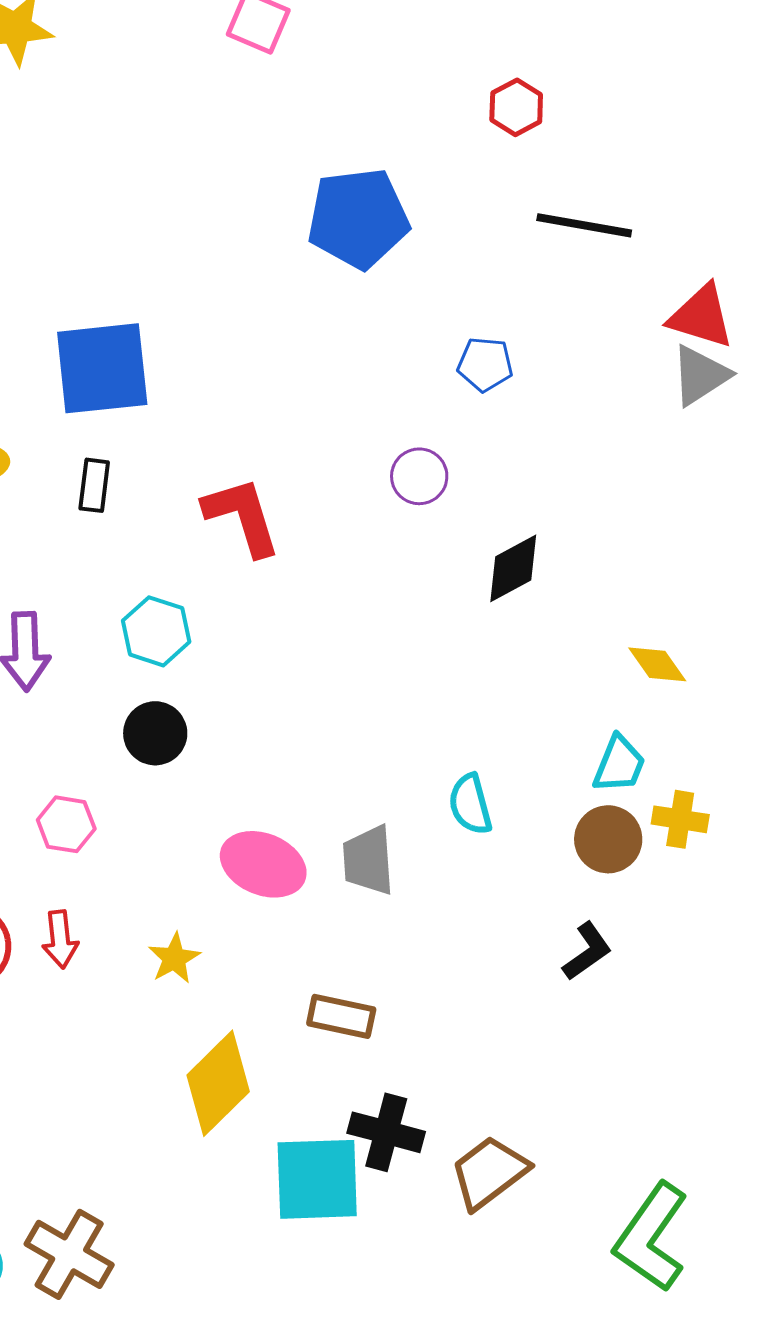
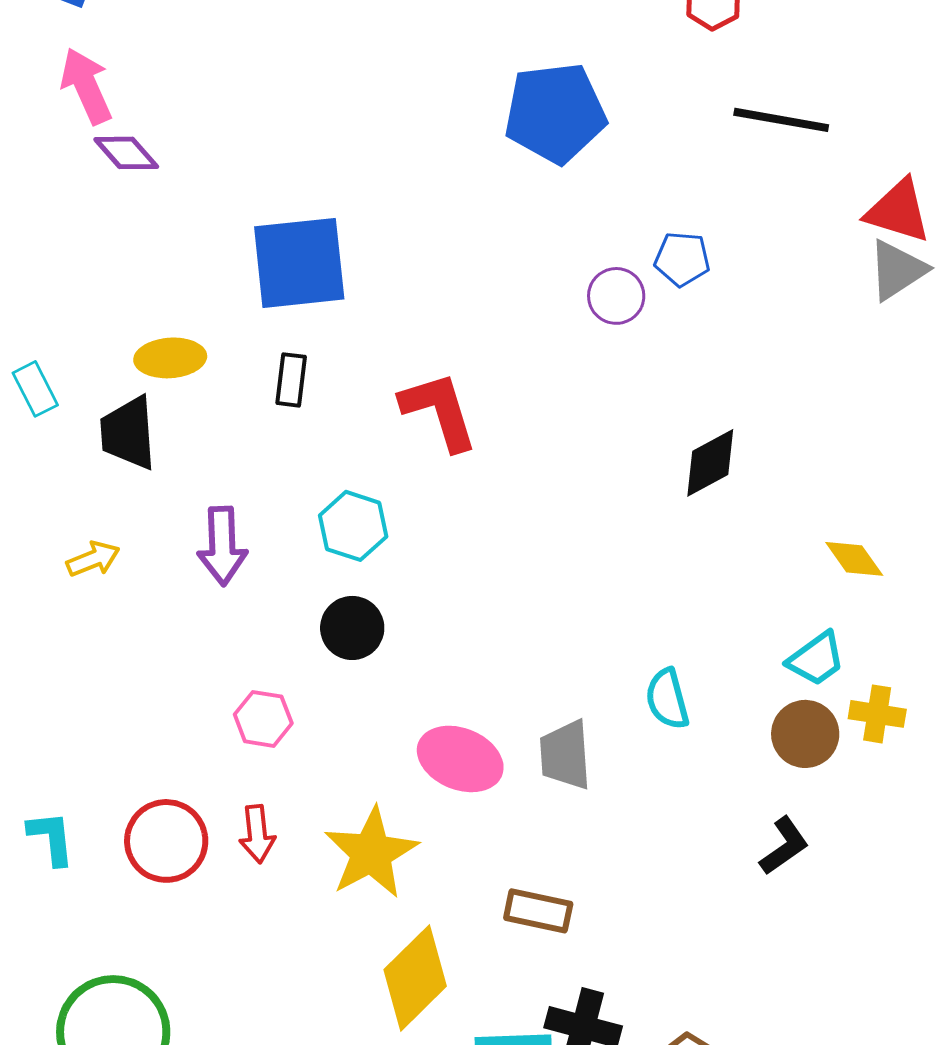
purple circle: (419, 476) -> (616, 296), moved
cyan trapezoid: (619, 764) -> (816, 659), turned 32
yellow star: (174, 958) -> (371, 853), size x1.8

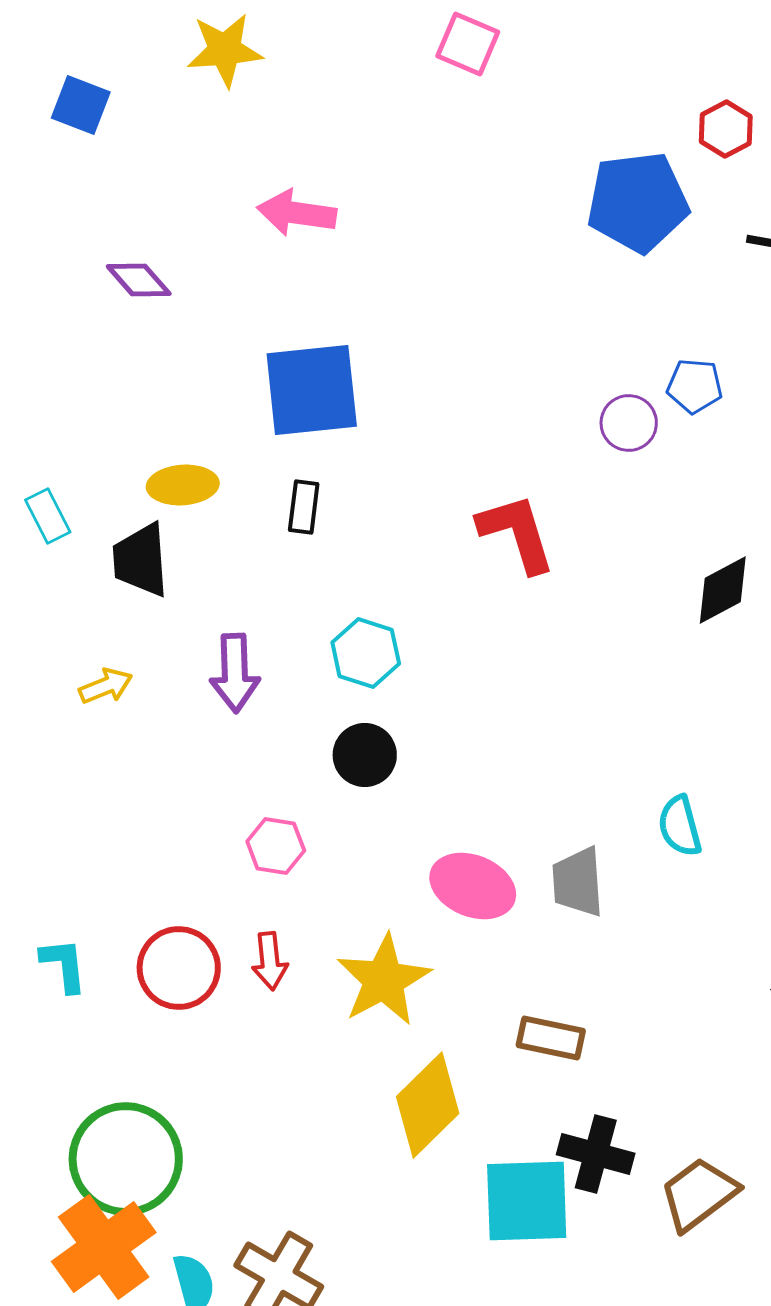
pink arrow: (86, 86) -> (297, 213), moved, turned -58
blue pentagon: (555, 113) -> (638, 202), moved
red L-shape: (439, 411) -> (517, 533), moved

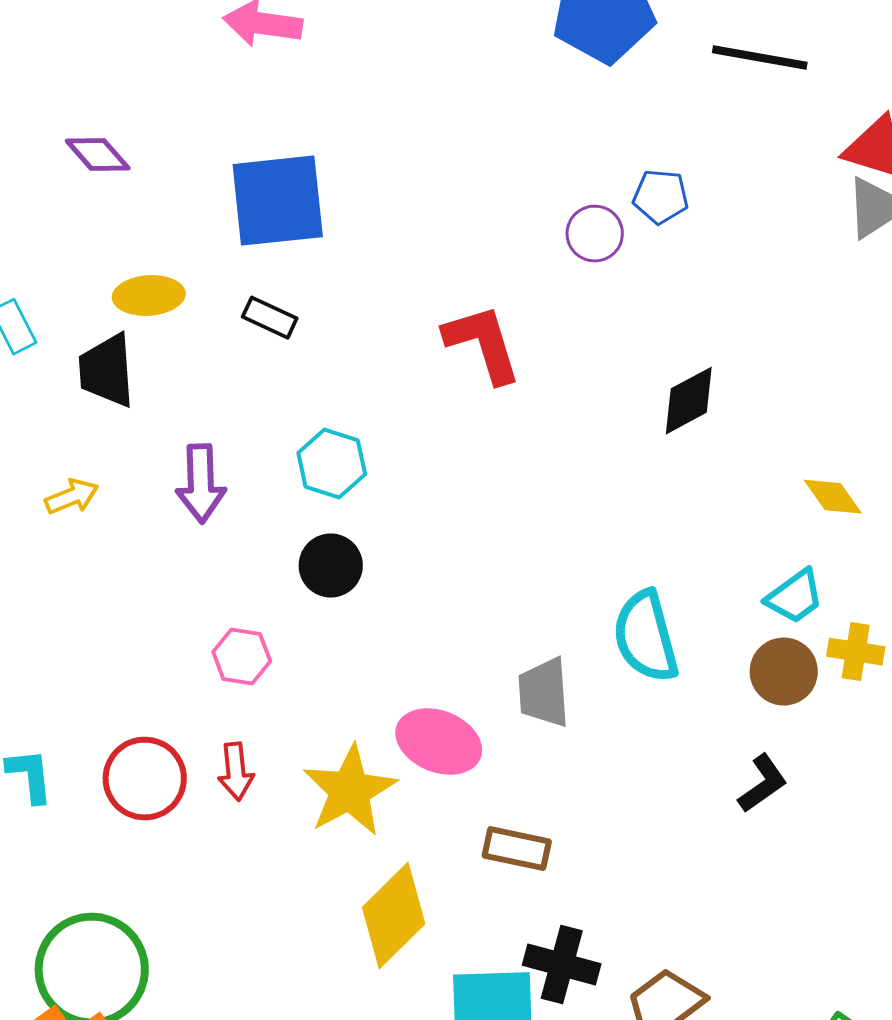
purple diamond: (139, 280) -> (98, 155), moved
black rectangle: (304, 507) -> (270, 318), turned -72
cyan semicircle: (680, 826) -> (646, 637), size x1.5
pink ellipse: (473, 886) -> (439, 742), moved

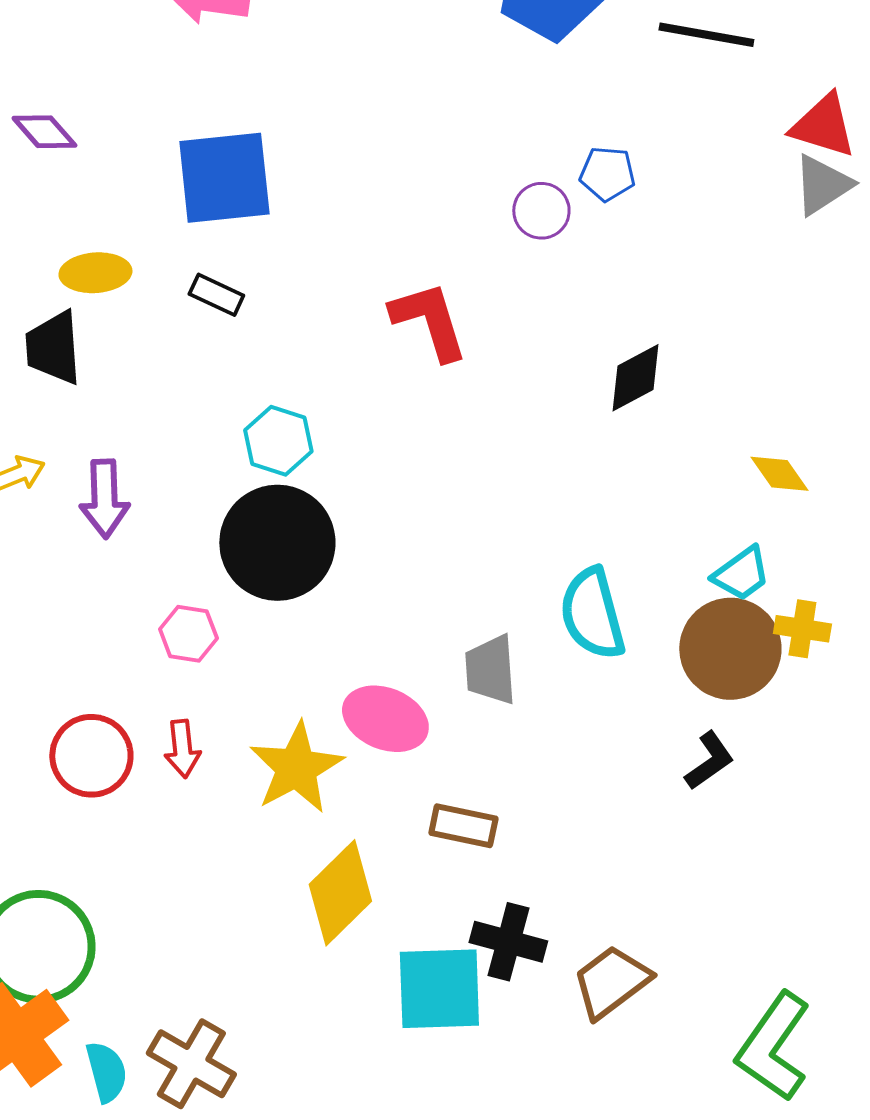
purple arrow: (201, 484) -> (104, 499), moved
black circle: (331, 566) -> (277, 543), size x1.8
brown circle: (784, 672) -> (730, 649), size x1.5

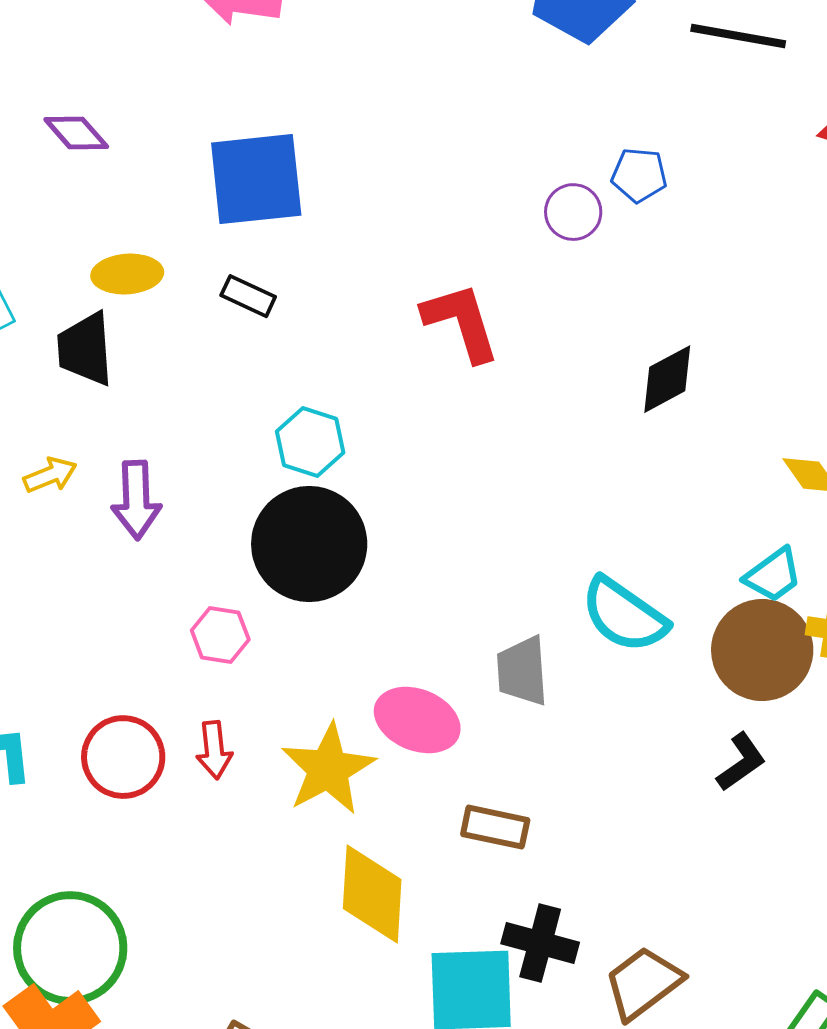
cyan semicircle: (592, 614) -> (624, 615), turned -40
yellow diamond: (340, 893) -> (372, 894), turned -42

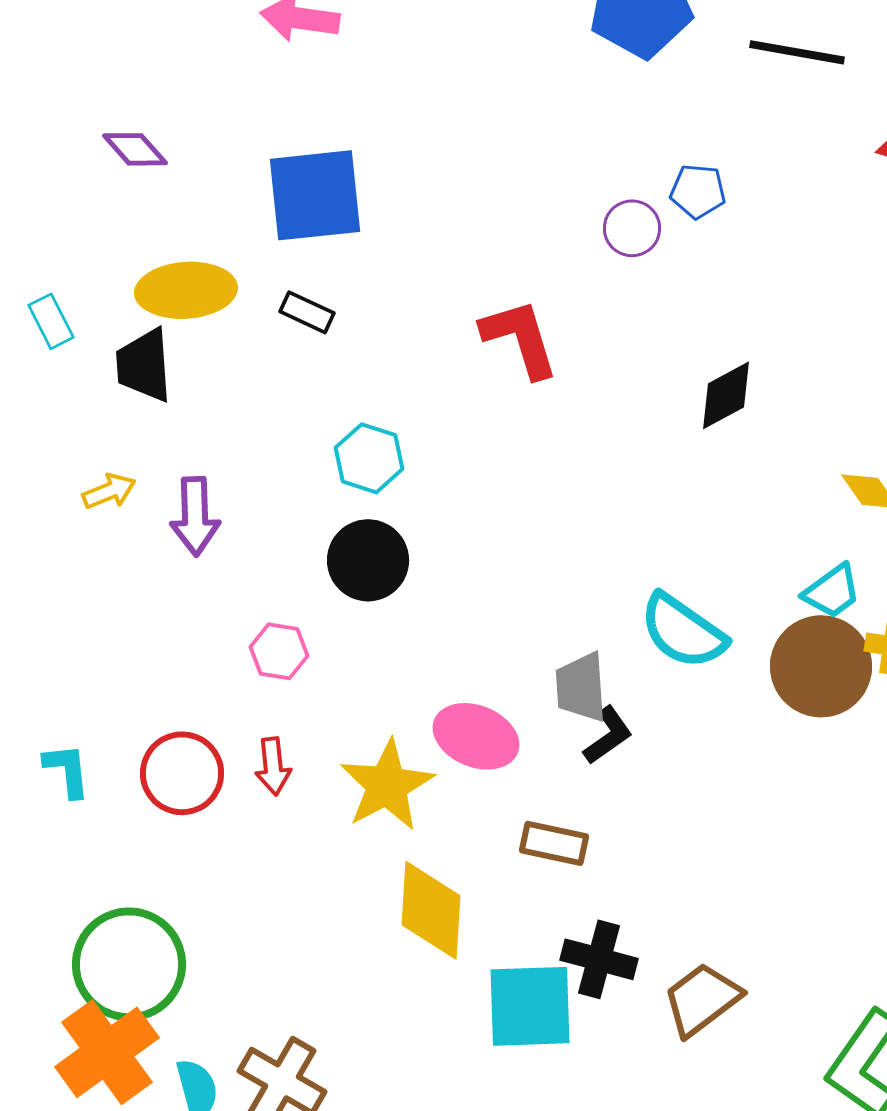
yellow ellipse: (127, 274) -> (186, 290), size x1.4
black circle: (309, 544) -> (368, 560), size x0.7
black L-shape: (741, 762) -> (608, 735), moved

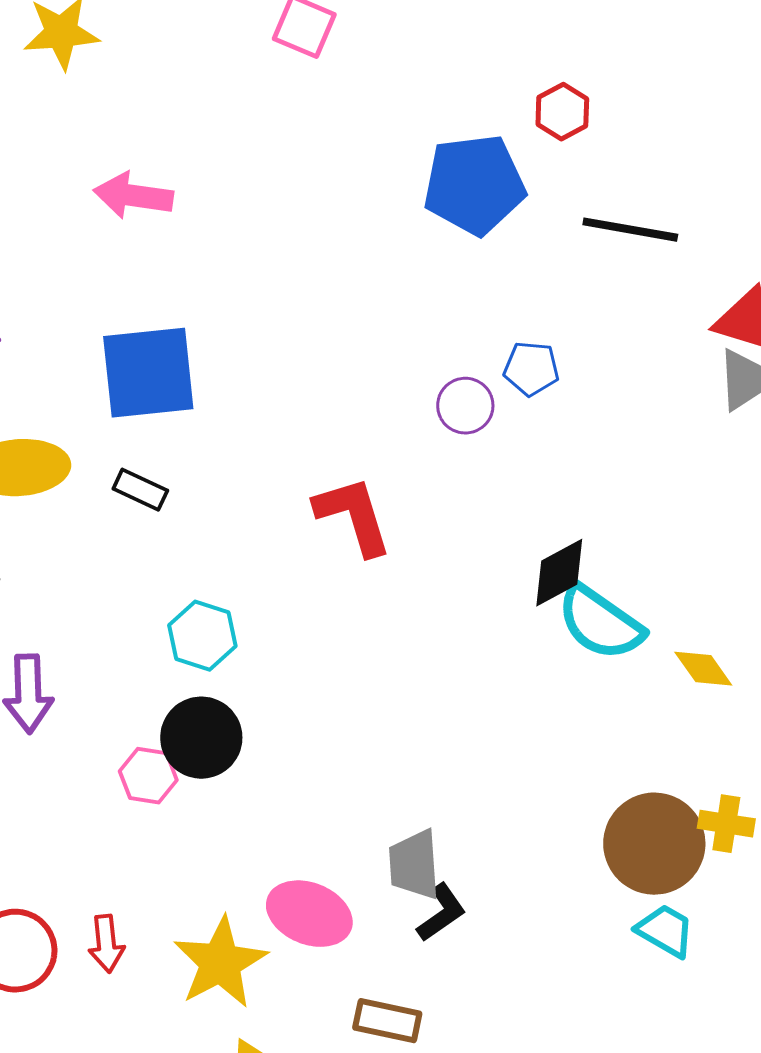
cyan trapezoid: (832, 591) -> (665, 931), moved, turned -114
cyan semicircle: (683, 631) -> (600, 623), moved
pink hexagon: (279, 651) -> (148, 776), moved

